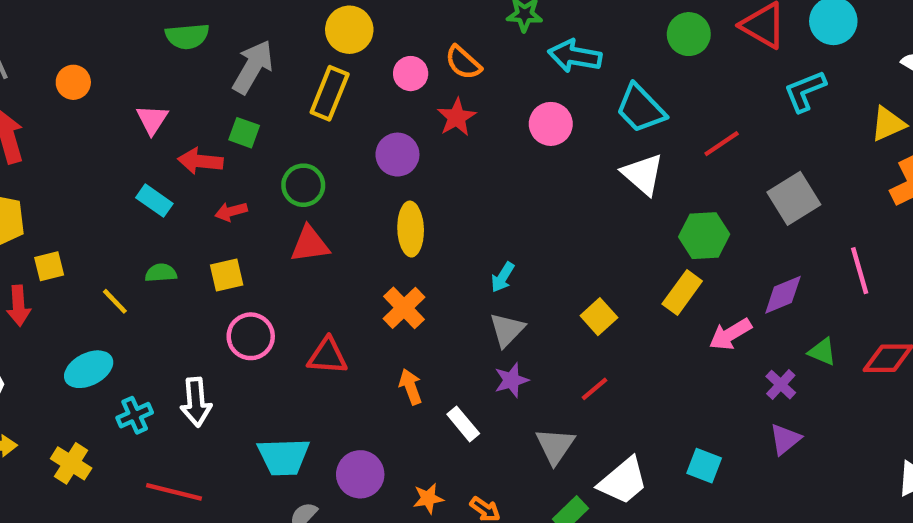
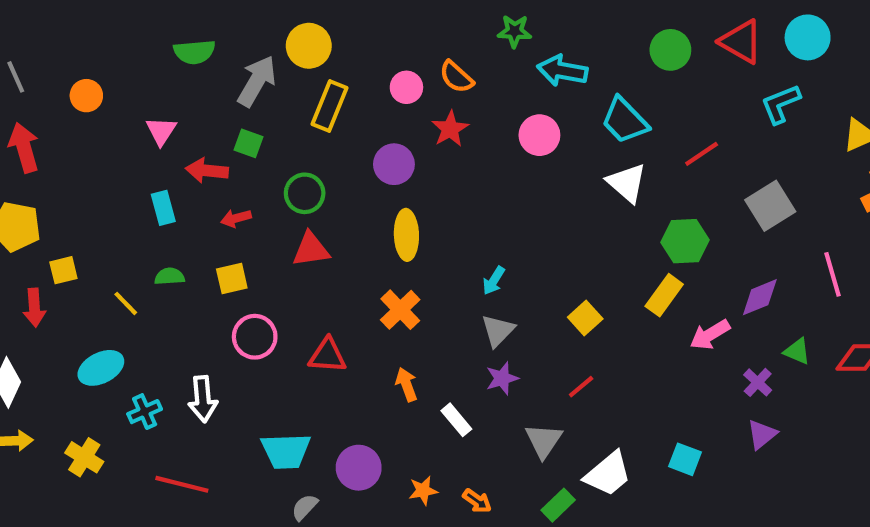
yellow circle: (349, 30) -> (309, 46), moved
cyan rectangle: (154, 201) -> (163, 208), turned 40

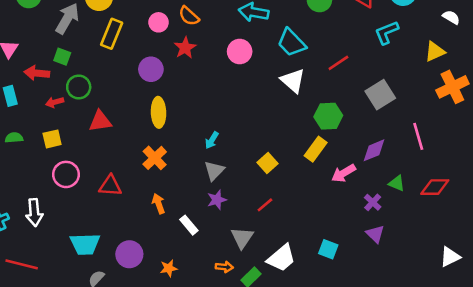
green circle: (305, 193) -> (79, 87), moved
purple triangle: (762, 434) -> (375, 234), turned -36
orange arrow: (477, 501) -> (224, 267), moved, turned -30

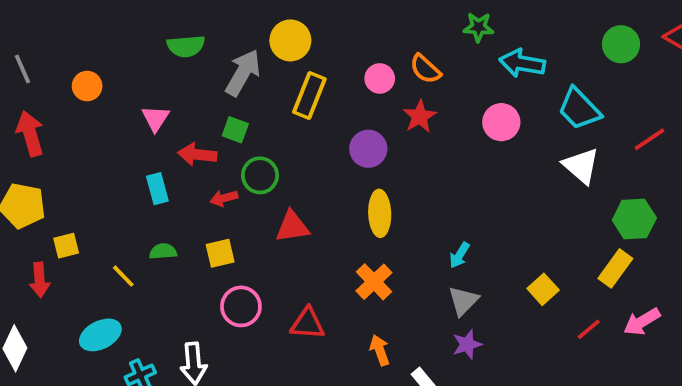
pink arrow: (344, 173) -> (642, 322), moved
red line: (265, 205) -> (589, 329), moved

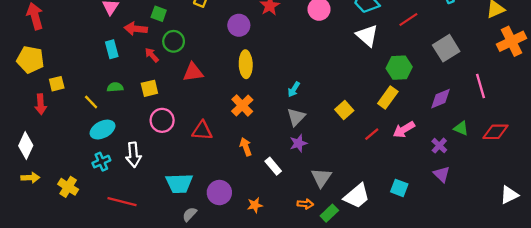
red arrow: (224, 198) -> (152, 55), turned 63
cyan ellipse: (100, 335) -> (103, 130), moved

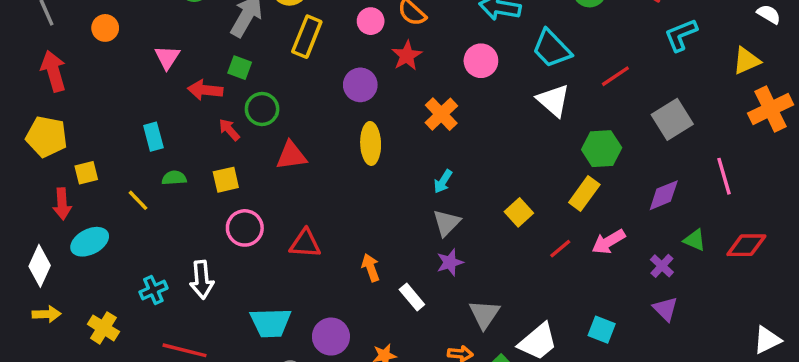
cyan rectangle: (112, 49) -> (153, 137), moved
orange cross: (242, 105) -> (441, 114), moved
cyan ellipse: (103, 130) -> (90, 242), moved

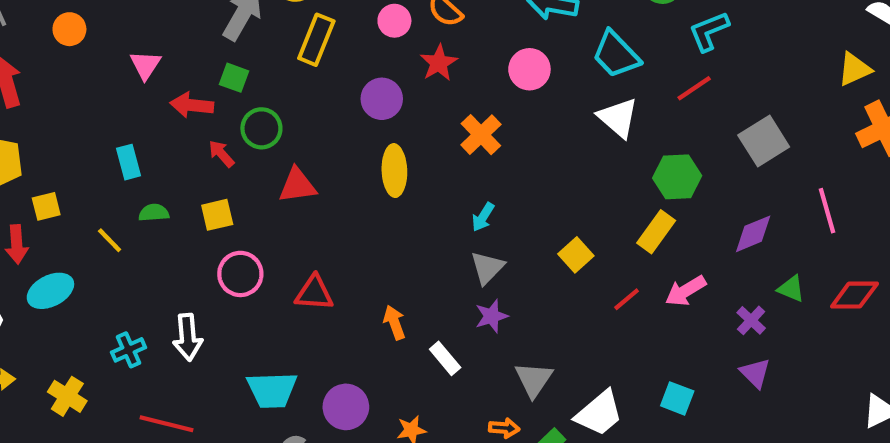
cyan L-shape: (681, 35) -> (709, 31), moved

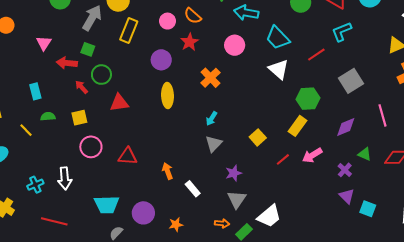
cyan L-shape: (709, 31) -> (342, 32), moved
purple star: (491, 316) -> (234, 173), moved
cyan square: (677, 398) -> (368, 209), moved

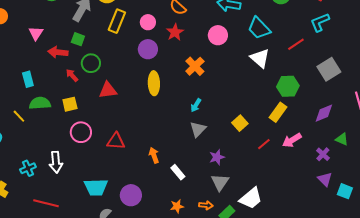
pink circle: (168, 21) -> (148, 22), moved
green semicircle: (48, 116) -> (40, 103), size x1.5
orange star: (176, 224) -> (177, 206), moved

